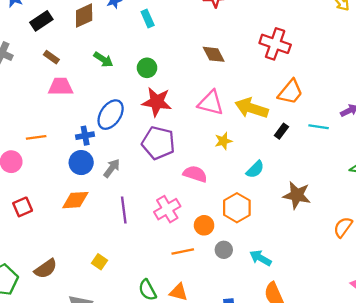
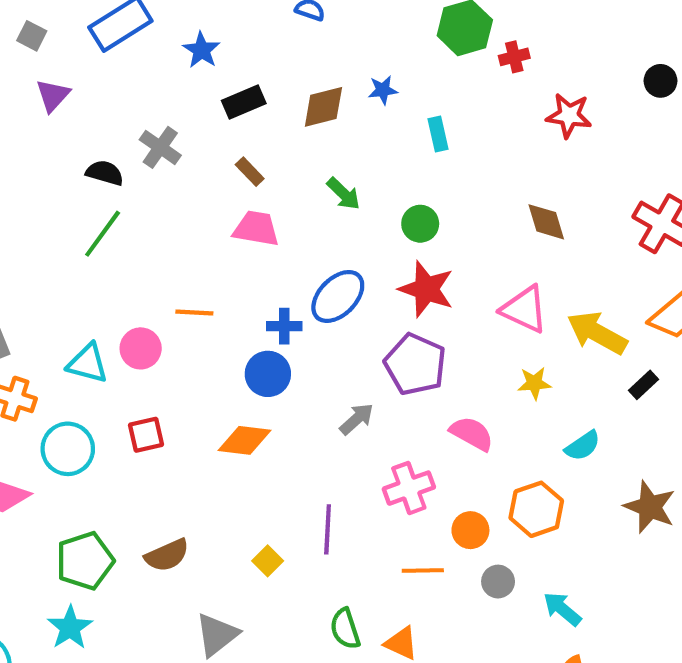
gray arrow: (112, 168) -> (357, 419), moved
purple line: (124, 210) -> (328, 529), moved

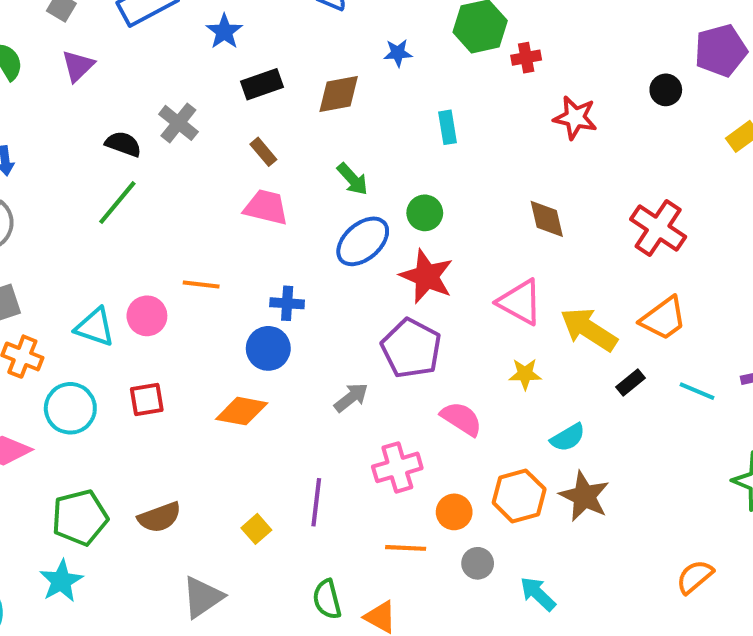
blue star: (383, 90) -> (398, 53), moved
blue ellipse: (338, 296) -> (363, 241), moved
brown star: (650, 507) -> (584, 496), moved

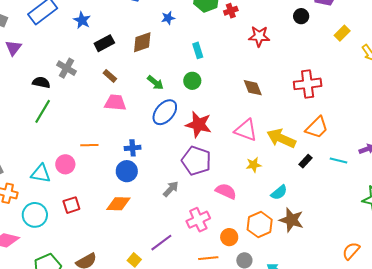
green circle: (425, 213) -> (192, 81), moved
red cross: (658, 228) -> (308, 84), turned -32
purple line: (316, 502) -> (161, 243), turned 55

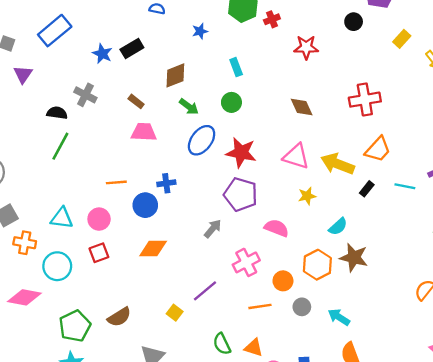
blue star: (82, 20) -> (102, 54), moved
brown diamond: (142, 42) -> (175, 75), moved
black rectangle: (104, 43) -> (132, 48), moved
pink circle: (65, 164) -> (99, 219), moved
blue circle: (127, 171) -> (145, 205), moved

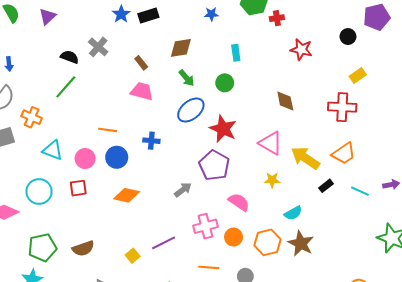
yellow rectangle: (402, 39) -> (358, 76), moved
blue circle: (145, 205) -> (117, 157), moved
orange cross: (25, 243) -> (32, 117), moved
orange circle: (283, 281) -> (234, 237), moved

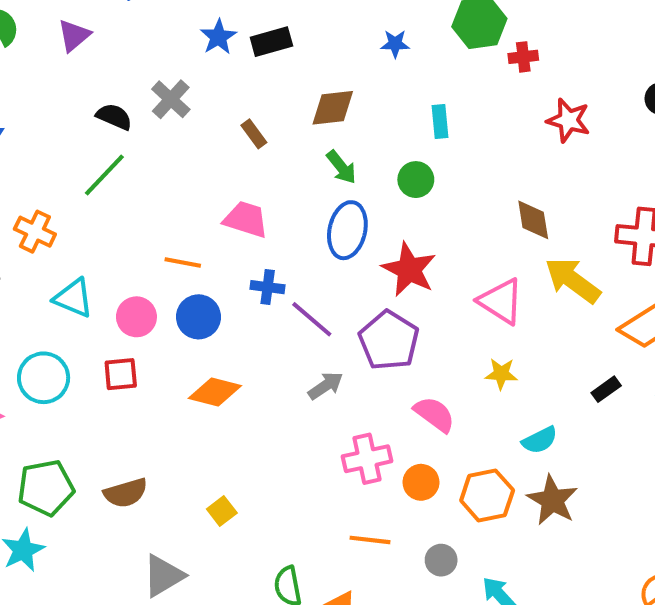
pink trapezoid: (142, 91) -> (246, 219), moved
blue ellipse: (191, 110) -> (347, 230), turned -40
yellow arrow: (305, 158) -> (573, 280), moved
purple line: (164, 243) -> (312, 319), moved, turned 65

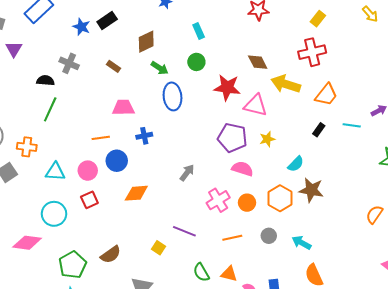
red star: (409, 269) -> (227, 88), moved
purple line: (312, 319) -> (184, 231), moved
purple pentagon: (389, 340) -> (232, 138), moved

